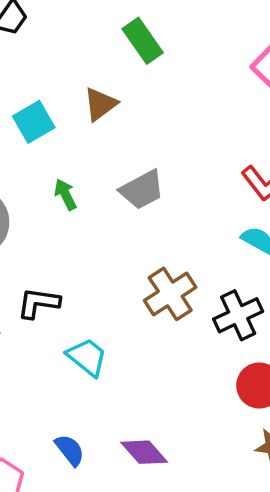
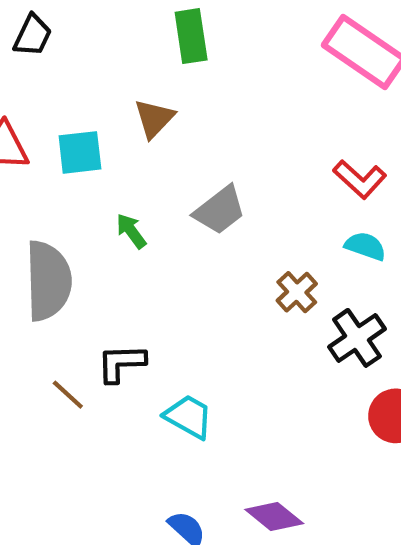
green rectangle: (143, 41) -> (191, 36), turned 36
cyan square: (34, 122) -> (80, 152), turned 33
brown cross: (170, 294) -> (297, 292), moved, size x0.7

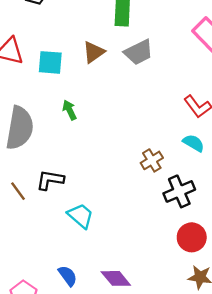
gray trapezoid: (220, 210) -> (139, 52), moved

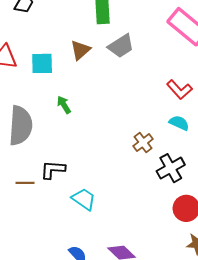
brown line: (18, 191) -> (25, 183), turned -48

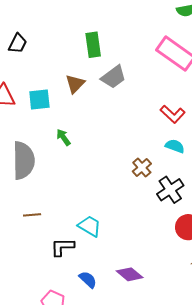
black L-shape: (53, 170) -> (62, 247), moved

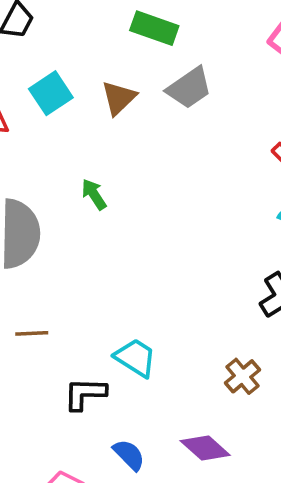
green rectangle: (93, 45) -> (154, 28), turned -65
cyan square: (39, 100) -> (51, 93), moved, turned -30
brown cross: (142, 168) -> (242, 376), moved

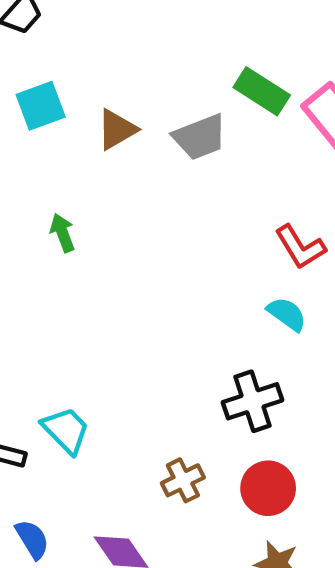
green rectangle: (154, 28) -> (262, 91), moved

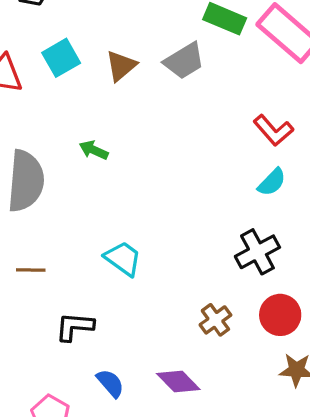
green arrow: (62, 233) -> (94, 150), turned -36
cyan semicircle: (287, 314) -> (272, 182), turned 108
cyan trapezoid: (66, 430) -> (123, 259), moved

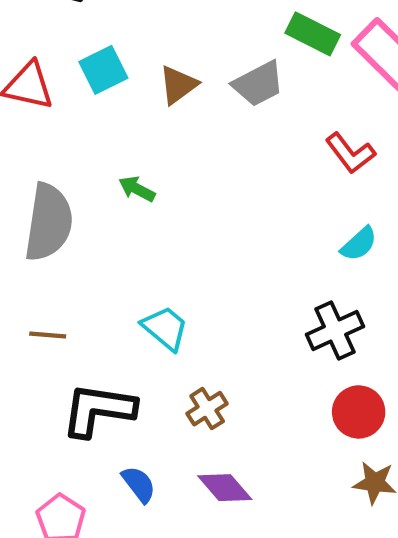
red L-shape: (273, 130) -> (350, 153), moved
brown cross: (215, 320) -> (207, 409), moved
black L-shape: (75, 327) -> (98, 410), size x1.5

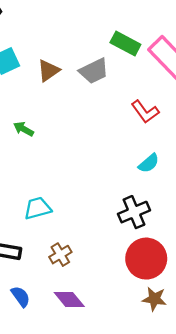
cyan trapezoid: (165, 328) -> (38, 208), turned -56
red circle: (359, 412) -> (146, 259), size x1.4

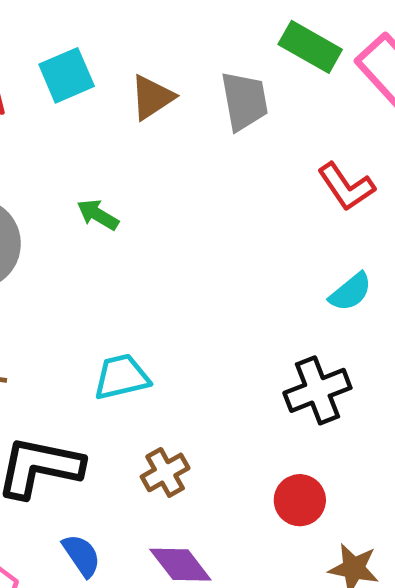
gray trapezoid: (94, 71) -> (244, 101), turned -76
red circle: (146, 259) -> (300, 500), moved, size x0.6

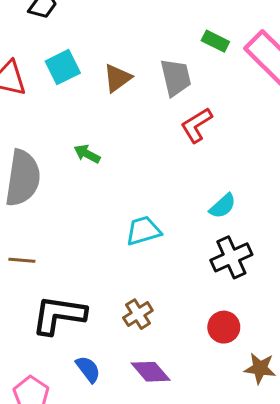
green rectangle: (310, 47) -> (215, 41), size x0.7
red L-shape: (346, 187) -> (197, 125), moved, turned 96
cyan semicircle: (350, 292) -> (223, 206), moved
cyan trapezoid: (122, 377) -> (143, 231), moved

